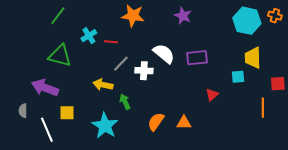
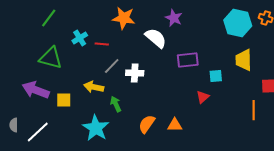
white semicircle: (164, 54) -> (156, 38), moved
cyan square: (238, 77) -> (216, 76), moved
gray semicircle: (23, 111) -> (14, 125), moved
yellow square: (67, 113) -> (64, 100), moved
white line: (47, 130) -> (38, 132), turned 70

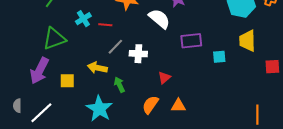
green triangle: (51, 58) -> (54, 39), turned -35
purple arrow: (36, 90) -> (39, 71), turned -84
red triangle: (203, 97) -> (164, 78), moved
orange line: (254, 110) -> (257, 115), moved

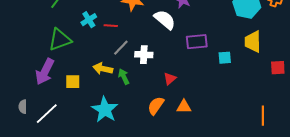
green arrow: (119, 85) -> (124, 77), moved

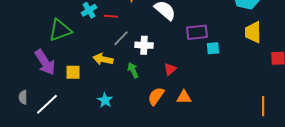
cyan square: (225, 58) -> (213, 48), moved
purple arrow: (45, 72) -> (45, 62), turned -60
green arrow: (124, 77) -> (133, 70), moved
cyan star: (105, 110) -> (105, 100), size x0.6

